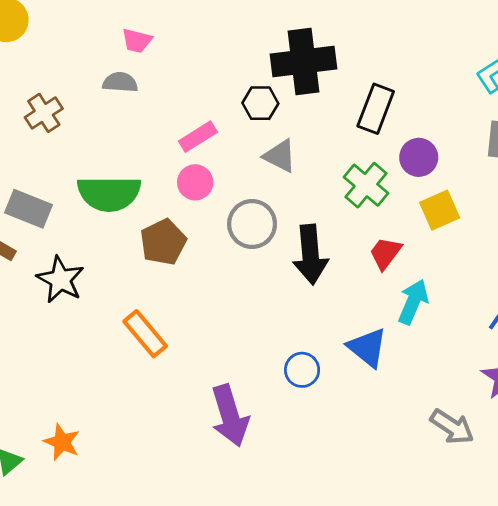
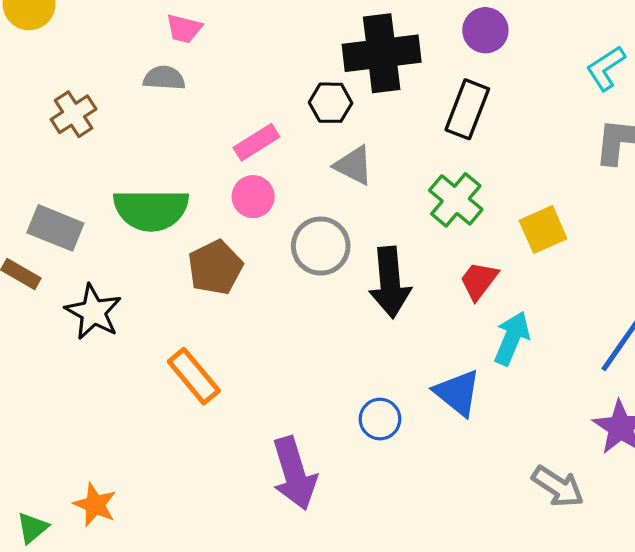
purple circle: (419, 157) -> (485, 30), moved

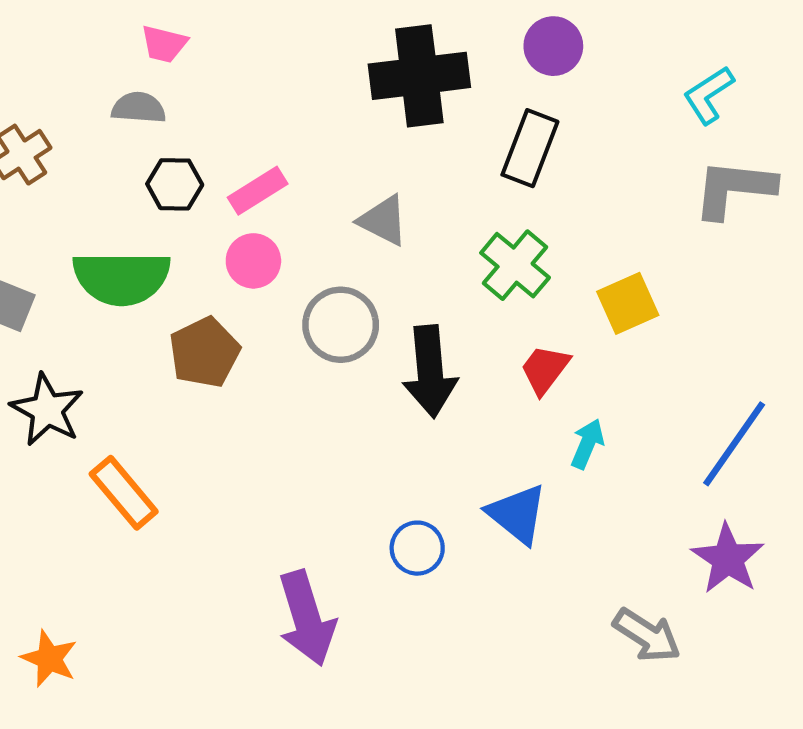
black hexagon: (331, 103) -> (175, 184), moved
cyan arrow: (512, 338) -> (587, 444), size x0.7
orange rectangle: (194, 376) -> (124, 493), moved

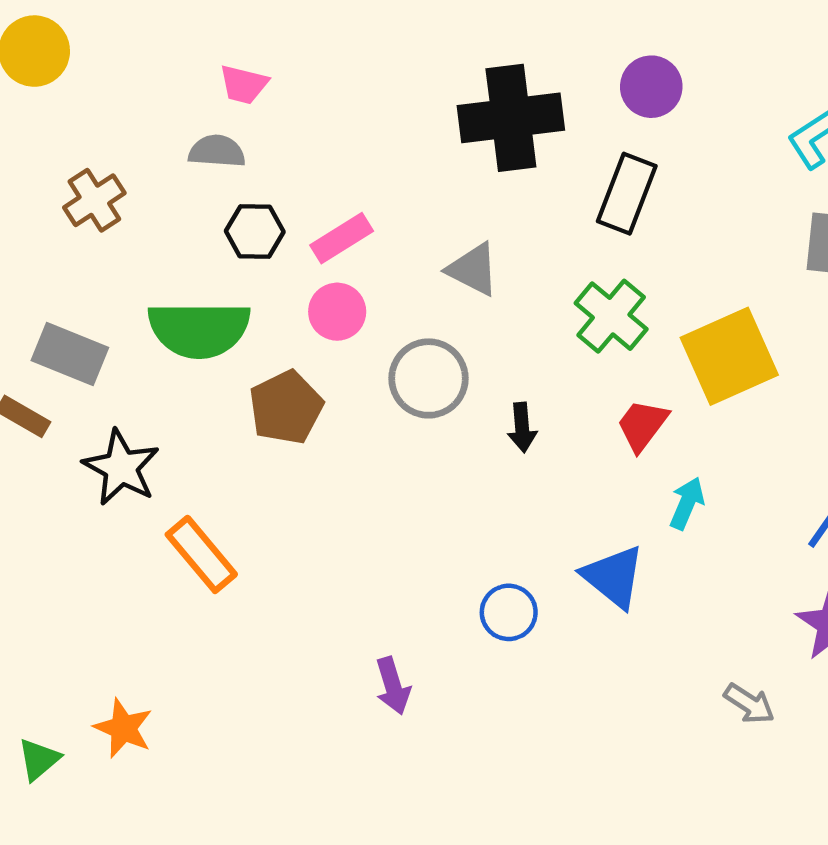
yellow square: (628, 303) -> (729, 356), size x1.5
black arrow: (430, 371) -> (522, 427), size x0.5
purple arrow: (307, 618) -> (393, 686), size x0.6
gray arrow: (647, 635) -> (749, 704), size x0.7

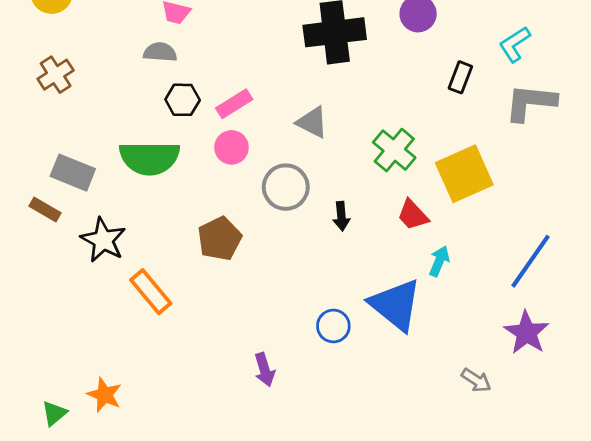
black rectangle: (627, 194) -> (460, 77), moved, size x0.7
brown cross: (94, 200) -> (56, 75), moved
brown pentagon: (286, 407) -> (220, 239), moved
red trapezoid: (642, 425) -> (413, 215), turned -80
blue triangle: (613, 577) -> (396, 305), size x1.4

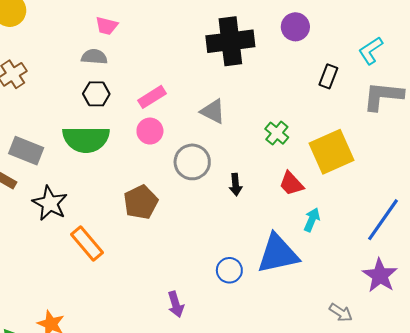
black hexagon: (183, 100) -> (96, 94), moved
green cross: (394, 150) -> (277, 133), size x0.7
blue triangle: (396, 305) -> (278, 254), turned -51

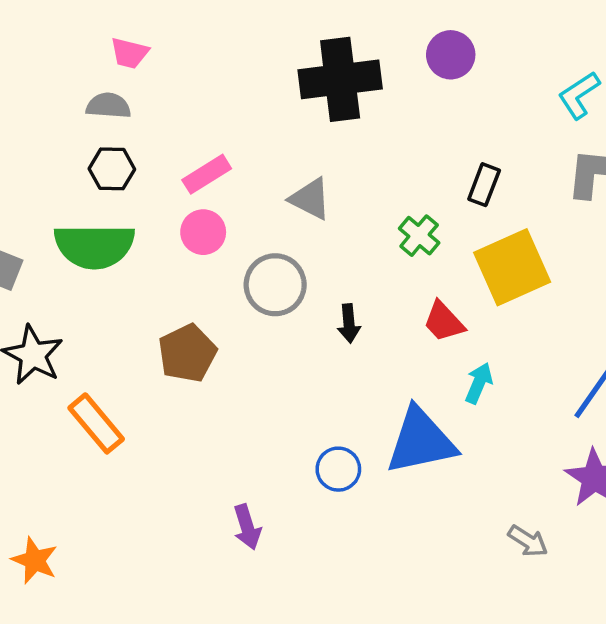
black rectangle: (328, 76) -> (484, 185), moved

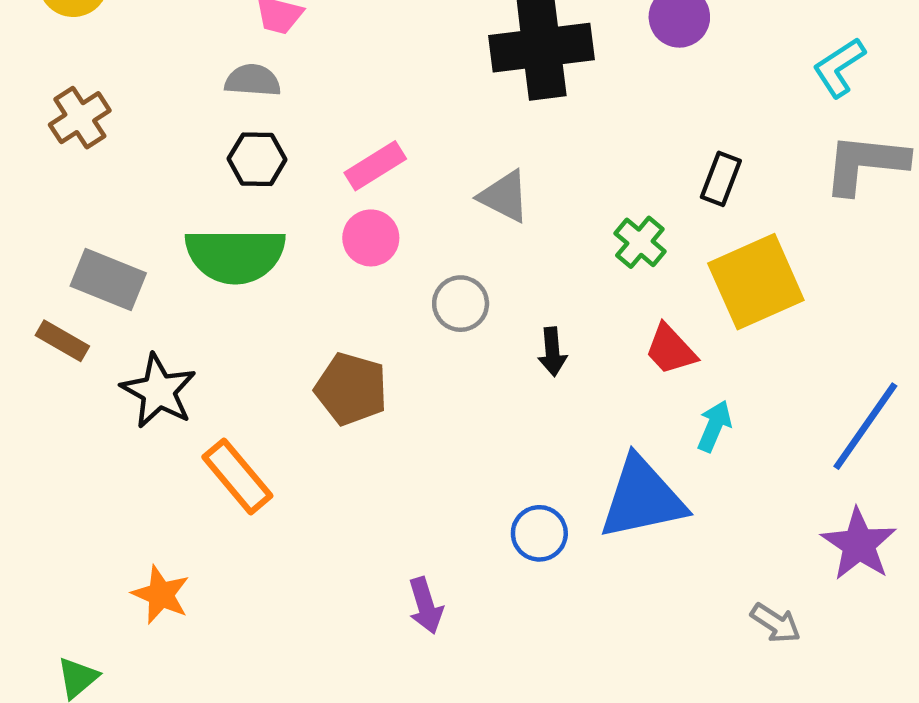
gray circle: (275, 285) -> (461, 304), size x0.7
brown pentagon: (187, 353) -> (351, 389), turned -30
orange star: (35, 560) -> (161, 595), moved

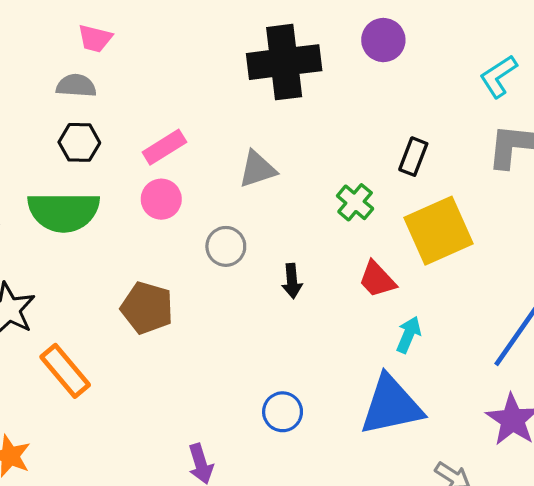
gray triangle: (504, 196) -> (257, 169), turned -45
blue triangle: (642, 498) -> (391, 406), moved

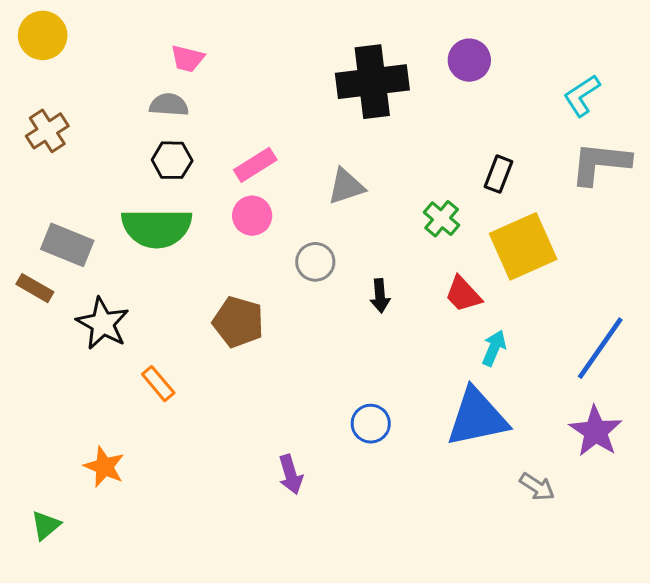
orange rectangle: (65, 371) -> (158, 384), size x0.7

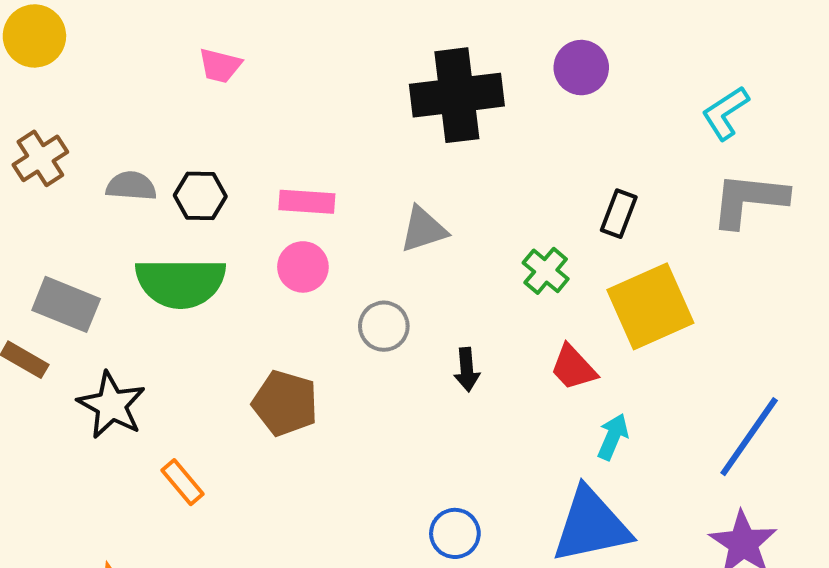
gray semicircle: (169, 105) -> (131, 186), moved
pink rectangle: (255, 165) -> (307, 202), turned 36

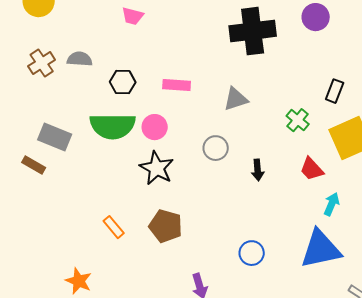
gray semicircle: (131, 186) -> (80, 59), moved
pink circle: (303, 267) -> (155, 127), moved
brown pentagon: (285, 403) -> (166, 226), moved
black star: (111, 405) -> (157, 168), moved

